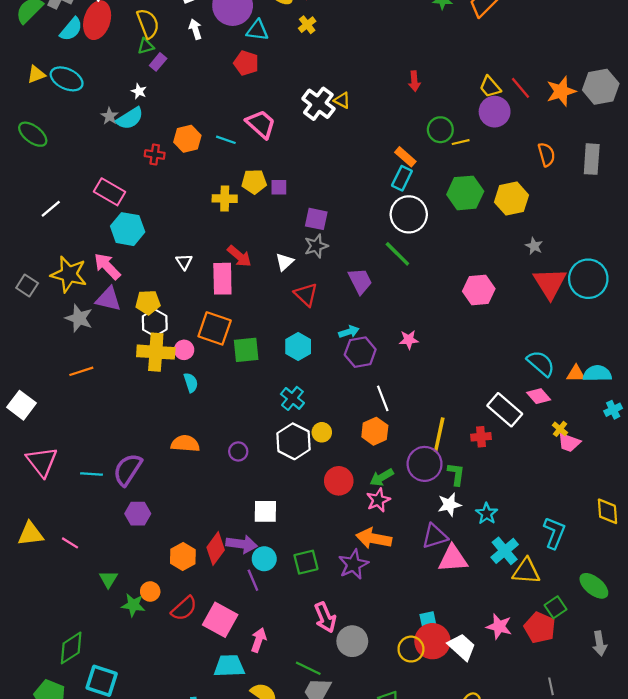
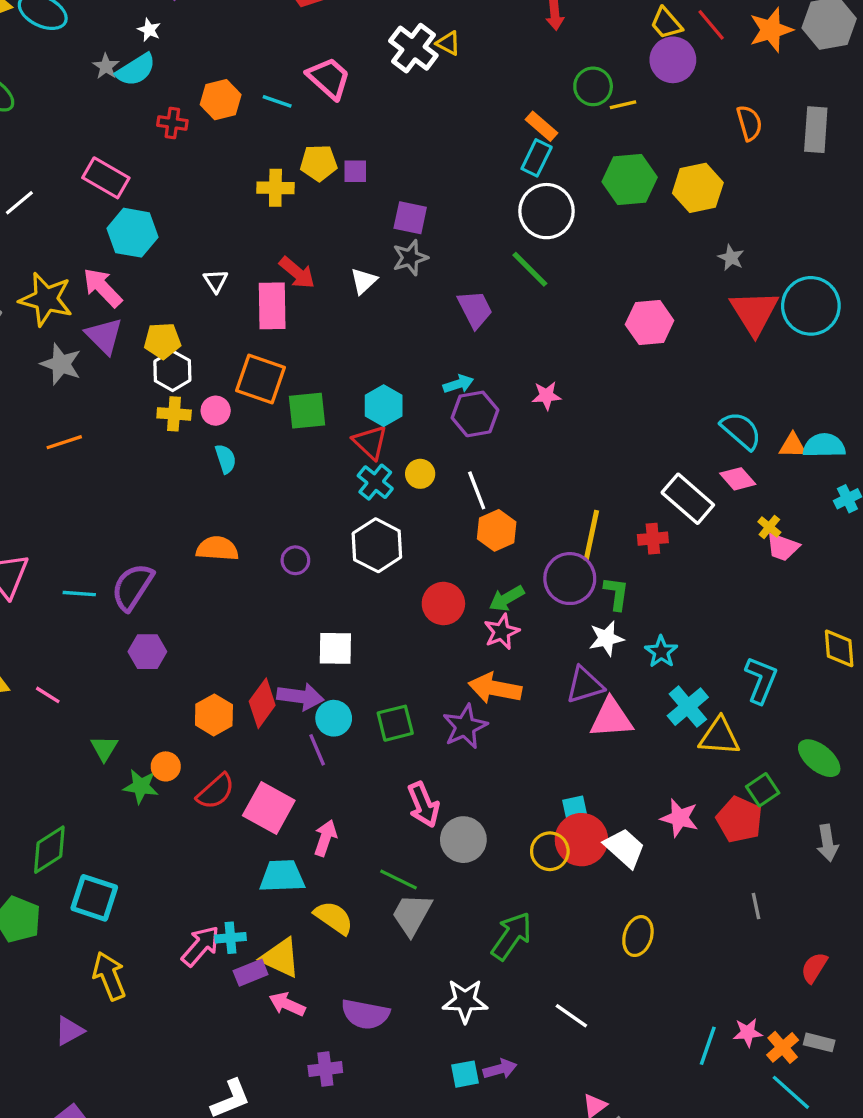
red triangle: (306, 295) -> (370, 442), moved
purple triangle: (108, 299) -> (104, 336), turned 32
yellow cross: (156, 352) -> (174, 414), size x0.6
white line: (383, 398) -> (477, 490), moved
yellow circle: (322, 432) -> (420, 474), moved

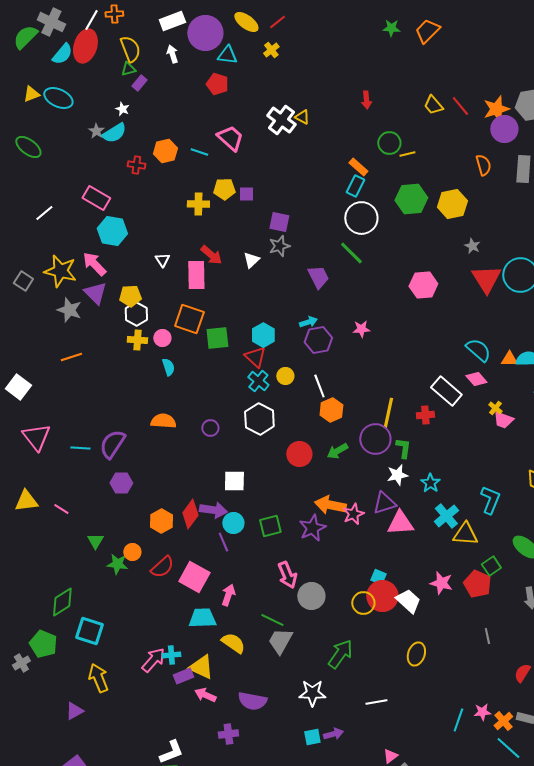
purple circle: (673, 60) -> (504, 129), moved
pink star: (502, 632) -> (353, 514), moved
cyan square: (575, 808) -> (378, 577), turned 35
white line: (571, 1016) -> (376, 702), turned -45

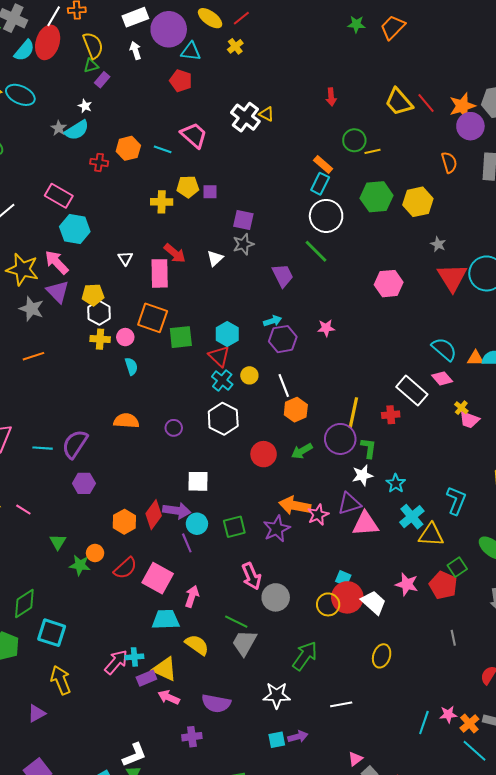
yellow trapezoid: (433, 105) -> (399, 102), size x1.4

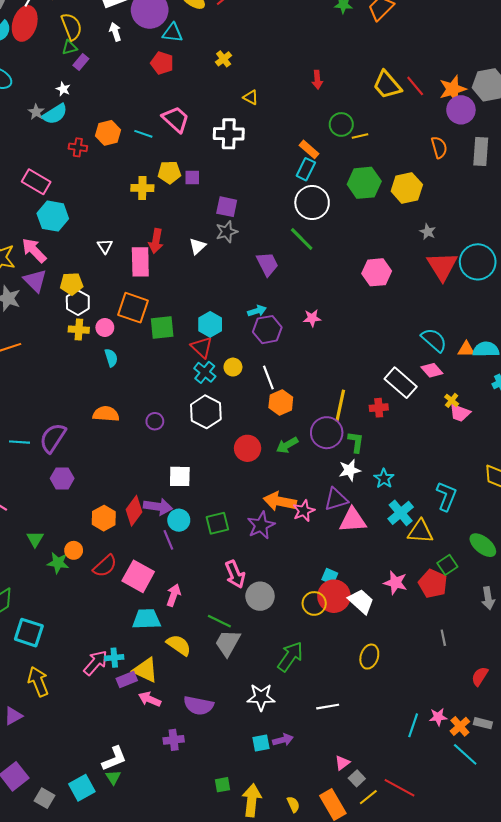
yellow cross: (235, 46) -> (224, 59), moved
white cross: (245, 117) -> (229, 134), moved, turned -36
red arrow: (175, 253) -> (156, 241), turned 60

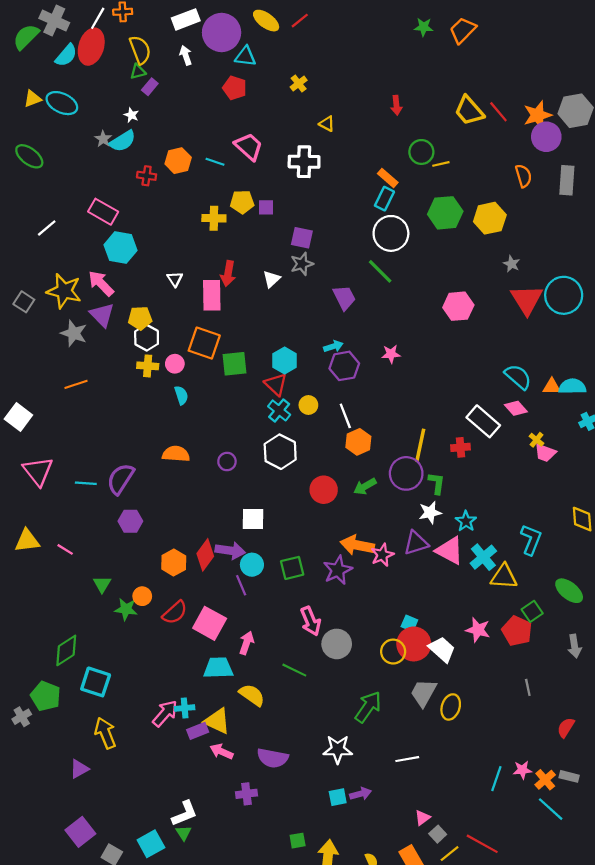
pink triangle: (353, 520) -> (450, 551), moved, turned 32
gray trapezoid: (228, 643) -> (424, 693), moved

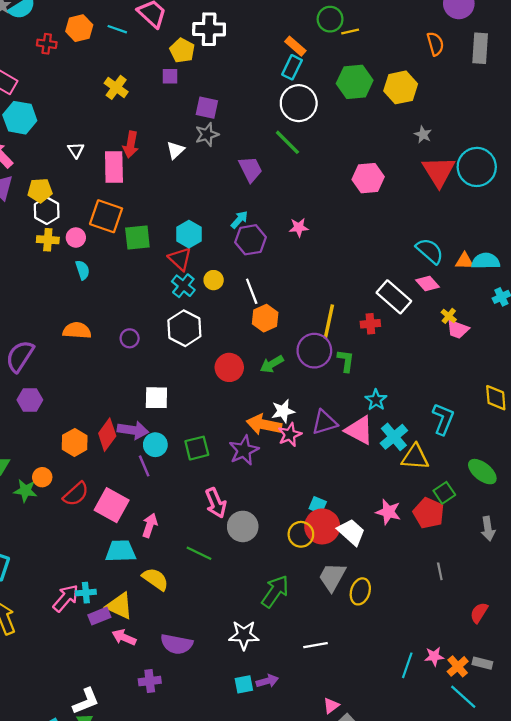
yellow pentagon: (242, 202) -> (182, 51), moved, turned 30
yellow cross: (214, 218) -> (116, 87), turned 35
cyan arrow: (333, 346) -> (239, 220), turned -30
white star: (430, 513) -> (283, 411), moved

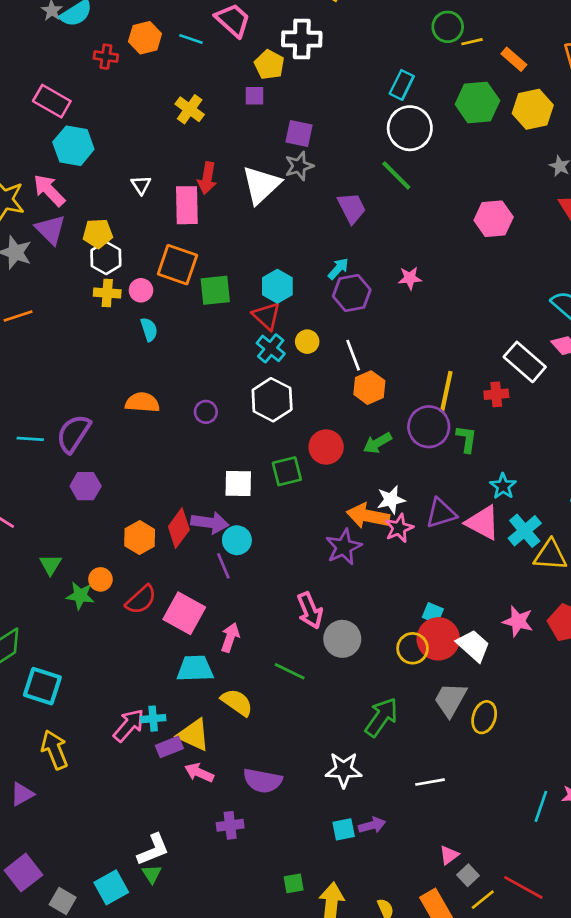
orange rectangle: (295, 46) -> (514, 59), moved
white triangle: (175, 150) -> (261, 185), size x1.8
green square: (197, 448) -> (287, 471), moved

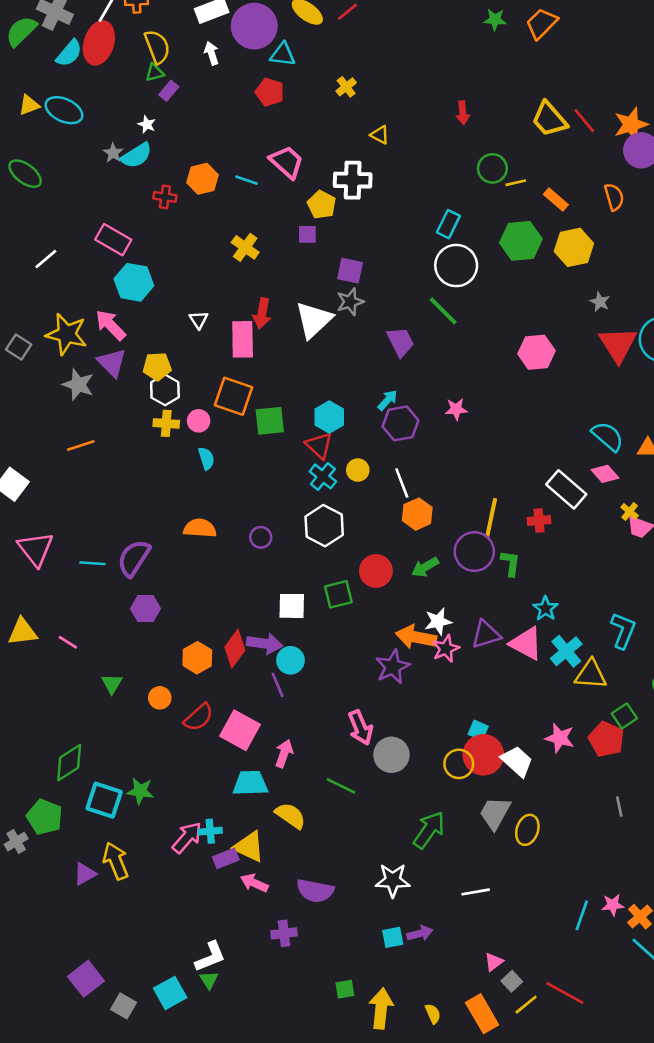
green star: (80, 596) -> (140, 791), moved
purple triangle: (22, 794) -> (85, 874), moved

